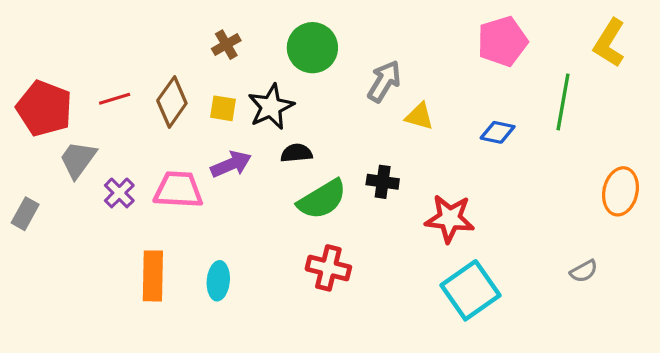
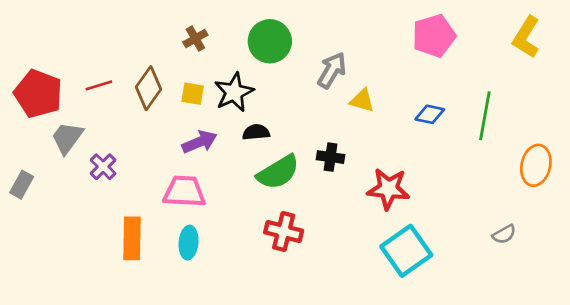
green line: (563, 102) -> (485, 116), moved
pink trapezoid: (178, 190) -> (184, 192), moved

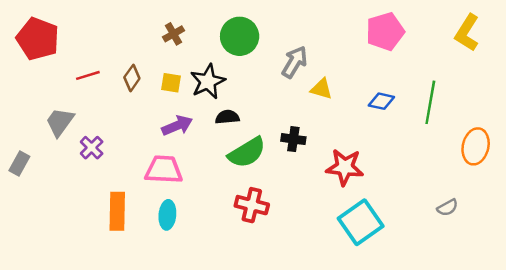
brown diamond: (149, 88) -> (132, 78), size x0.7
red pentagon: (38, 94) -> (38, 39), moved

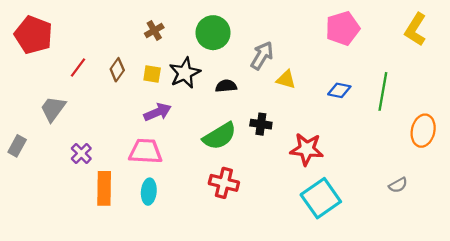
red line: (88, 75) -> (78, 67), turned -36
black semicircle: (227, 117) -> (226, 86), moved
purple cross: (92, 148) -> (81, 153), moved

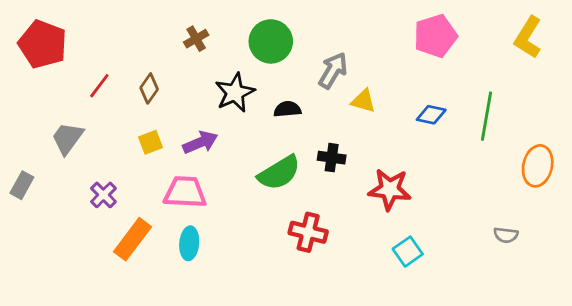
yellow square: (152, 74) -> (150, 142), moved, turned -30
red cross: (224, 183) -> (308, 232), moved
gray semicircle: (398, 185) -> (506, 235), turned 36
orange rectangle: (104, 188) -> (133, 239), turned 36
cyan square: (321, 198) -> (408, 252), size x0.6

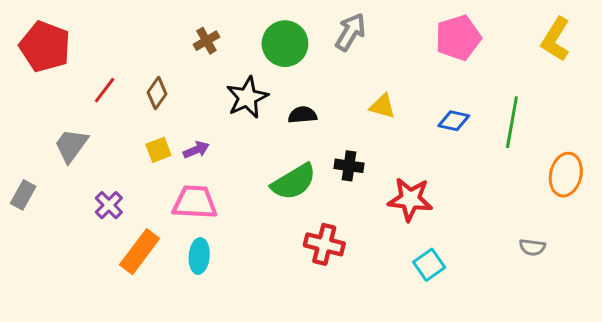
gray arrow: (333, 70) -> (350, 32), moved
purple arrow: (200, 142) -> (196, 150), moved, size x0.7

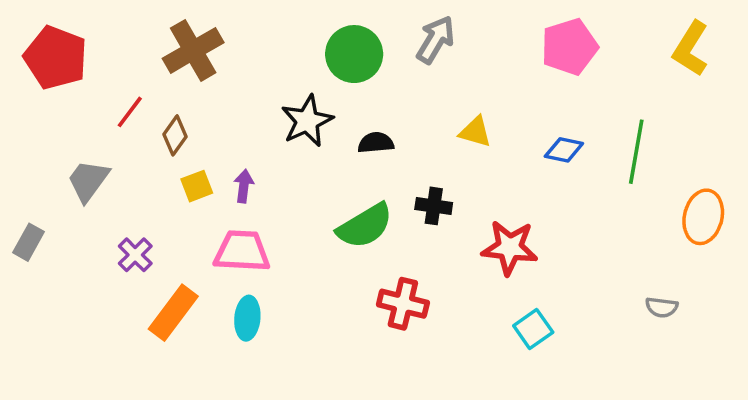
brown cross: (206, 41) -> (193, 50), moved, size x1.8
brown diamond: (157, 93) -> (175, 135), moved
purple arrow: (196, 150) -> (244, 186), turned -60

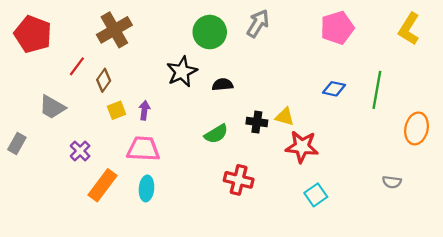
yellow triangle: (475, 132) -> (285, 117), moved
gray trapezoid: (88, 181) -> (52, 107), turned -96
green semicircle: (365, 226) -> (216, 134), size x0.7

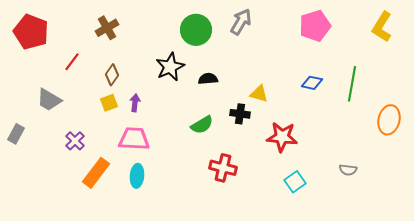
brown cross: (114, 30) -> (107, 28), size x0.7
brown diamond: (104, 80) -> (112, 75), moved
yellow triangle: (285, 117) -> (259, 94), moved
gray semicircle: (392, 182) -> (348, 170), moved

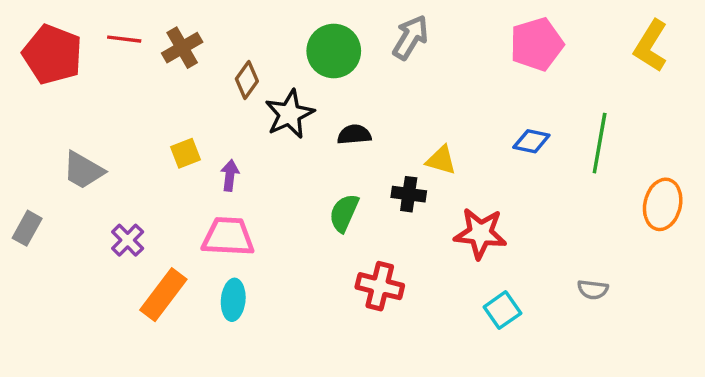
red line: (72, 62) -> (124, 39), moved, turned 60
brown diamond: (112, 75) -> (247, 80), moved
yellow square: (109, 103) -> (185, 153), moved
green semicircle: (202, 125) -> (344, 213), turned 145

